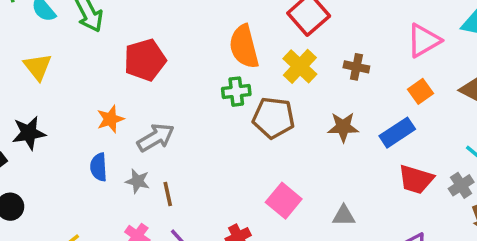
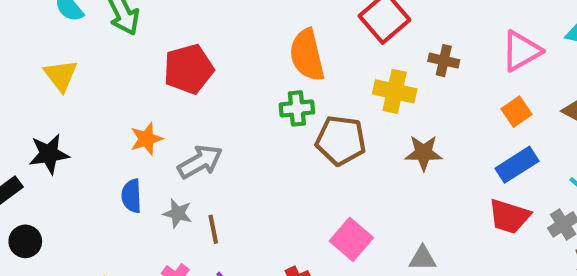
yellow cross: (300, 66) -> (395, 91), moved, turned -32
brown cross: (356, 67) -> (444, 61), moved
blue rectangle: (397, 133) -> (517, 165), moved

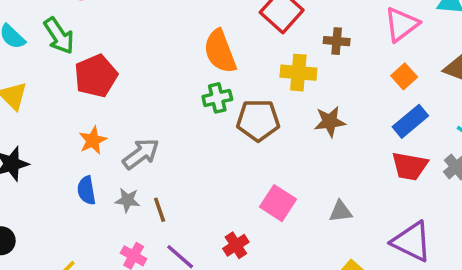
red pentagon: (189, 69) -> (96, 76), moved

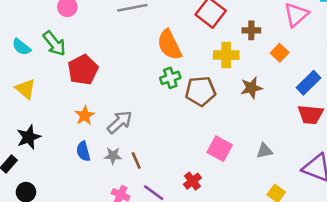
orange square: (404, 76) -> (280, 53), moved

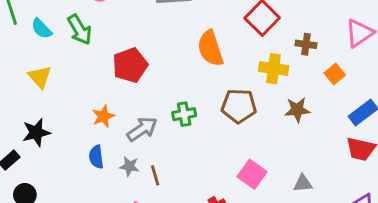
red pentagon: (83, 70) -> (130, 65), moved
green cross: (170, 78) -> (184, 114), moved

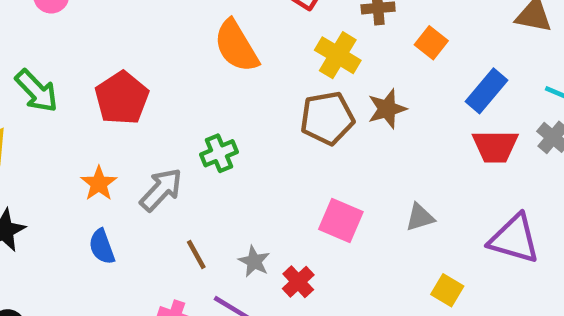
green arrow: (80, 30) -> (37, 91), moved
yellow cross: (274, 69) -> (338, 55), turned 36
brown pentagon: (239, 106) -> (327, 118), moved
gray star: (129, 166) -> (254, 261), moved, turned 30

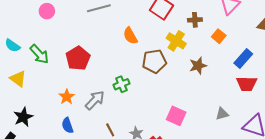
orange semicircle: (236, 46) -> (130, 36), size x0.7
brown pentagon: (327, 118) -> (154, 61), moved
gray triangle: (420, 217) -> (222, 114), moved

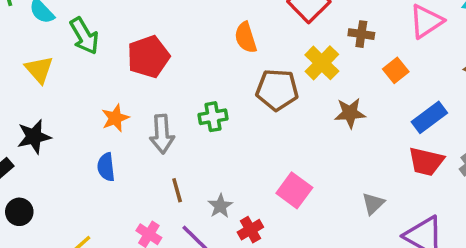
gray arrow: (95, 100) -> (162, 134), turned 120
gray triangle: (222, 114) -> (373, 204), turned -40

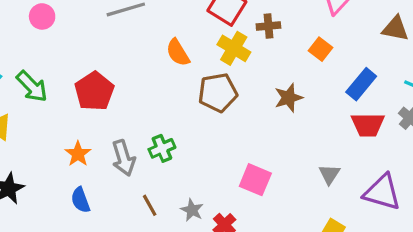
brown cross: (361, 34) -> (268, 26), moved
yellow cross: (322, 63) -> (234, 48), moved
green cross: (213, 117) -> (162, 148), moved

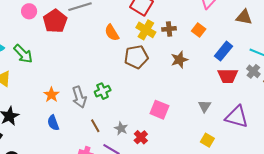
brown cross: (268, 26) -> (169, 29), moved
red pentagon: (94, 91) -> (55, 21), moved

